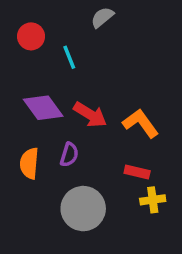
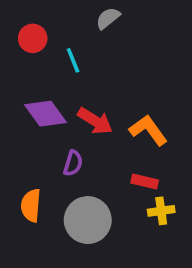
orange semicircle: (29, 163) -> (31, 205), moved

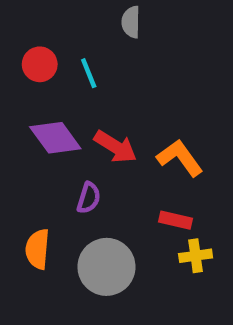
gray semicircle: (108, 18) -> (131, 22), turned -50
red circle: (33, 38) -> (40, 64), moved

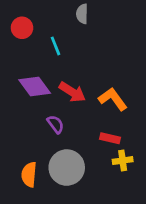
red circle: (40, 64) -> (22, 28), moved
purple semicircle: (89, 198) -> (56, 124), turned -54
orange semicircle: (37, 249) -> (29, 175), moved

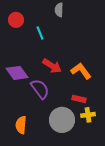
purple diamond: (35, 86) -> (17, 73), moved
purple semicircle: (56, 124) -> (40, 89), size x1.5
gray circle: (67, 168) -> (62, 120), moved

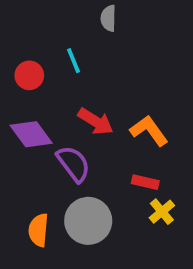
red circle: (16, 20) -> (29, 75), moved
yellow cross: (88, 115) -> (162, 212), turned -32
gray circle: (62, 120) -> (88, 221), moved

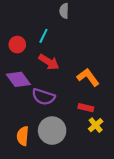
cyan line: (73, 61) -> (43, 36), turned 48
red arrow: (96, 121) -> (49, 62), moved
purple semicircle: (73, 164) -> (43, 97), turned 145

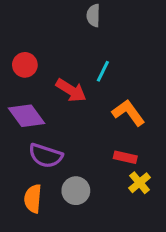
cyan line: (43, 36) -> (103, 71), moved
purple semicircle: (43, 97) -> (46, 156), moved
gray circle: (52, 131) -> (76, 191), size x0.7

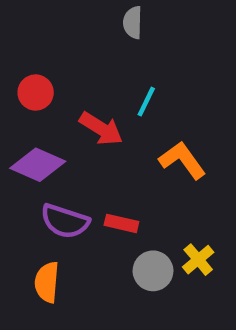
purple diamond: (26, 116) -> (38, 165), turned -30
red rectangle: (125, 157) -> (121, 223), moved
gray circle: (76, 191) -> (153, 271), moved

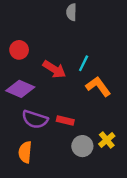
cyan line: (146, 102) -> (84, 63), moved

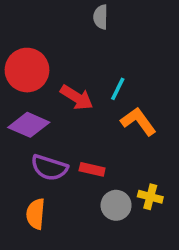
red circle: (19, 50) -> (27, 70), size x1.6
yellow cross: (107, 140) -> (150, 197), turned -35

